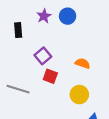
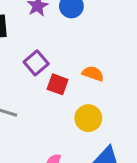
red square: (50, 76) -> (58, 84), moved

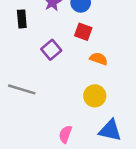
red square: (58, 84) -> (83, 32), moved

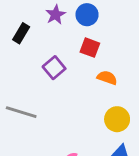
black rectangle: (22, 19) -> (21, 33), turned 36
yellow circle: (95, 96) -> (117, 119), moved

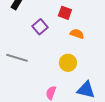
yellow circle: (117, 119) -> (68, 63), moved

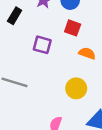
purple square: (40, 27) -> (42, 45), turned -35

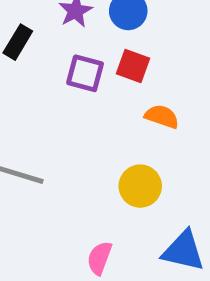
purple square: (42, 45) -> (85, 73), moved

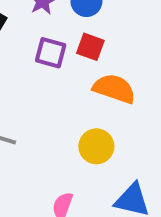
orange semicircle: (162, 116) -> (114, 89), size x1.5

